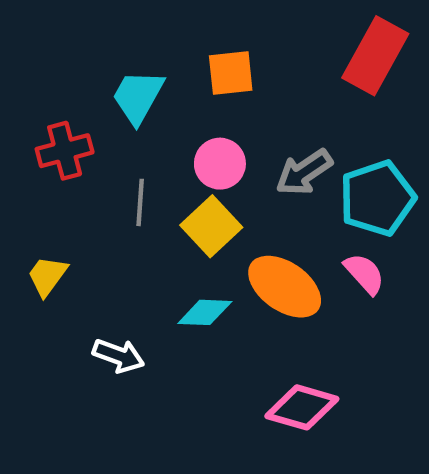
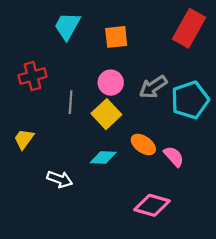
cyan trapezoid: (138, 97) -> (67, 26), moved
pink semicircle: (364, 274) -> (174, 156), moved
orange ellipse: (285, 287) -> (143, 144), size x0.7

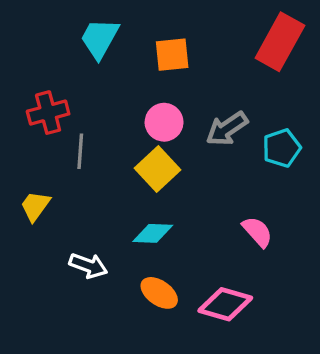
cyan pentagon: (190, 100) -> (282, 148), size x0.7
gray line: (71, 102) -> (80, 151), moved
orange ellipse: (143, 144) -> (159, 293), moved

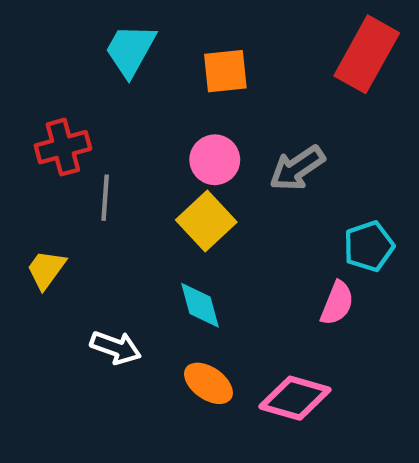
cyan pentagon: (282, 148) -> (369, 246), moved
pink semicircle: (257, 232) -> (337, 303), turned 64
cyan diamond: (153, 233) -> (200, 305), turned 72

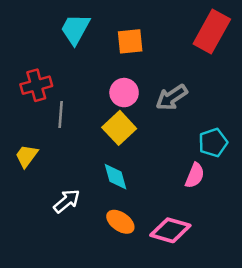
white arrow: (116, 347) -> (67, 201), turned -60

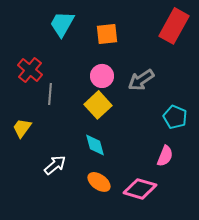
red cross: (36, 85) -> (30, 70), turned -35
cyan pentagon: (213, 143) -> (175, 117), turned -30
pink semicircle: (195, 175) -> (165, 156), moved

